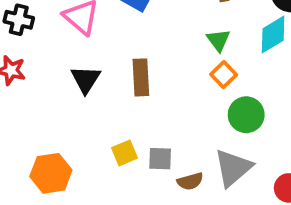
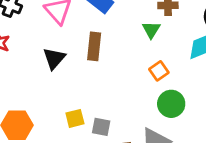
green triangle: (218, 40) -> (151, 30), moved
brown rectangle: (141, 77) -> (94, 46), moved

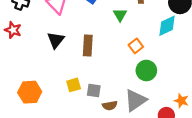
green triangle: (151, 30) -> (120, 15), moved
brown rectangle: (94, 46) -> (88, 46), moved

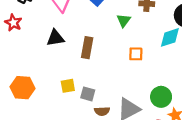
black triangle: (56, 40) -> (55, 38), turned 36
orange square: (136, 46) -> (136, 54), turned 32
green circle: (146, 70) -> (161, 97), moved

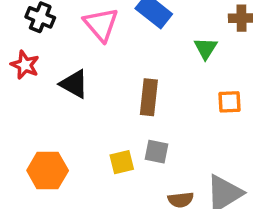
black triangle: (55, 38) -> (74, 84), moved, turned 42
gray square: (88, 94) -> (157, 152), moved

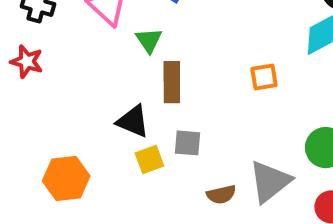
green triangle: (206, 48) -> (149, 40), moved
black triangle: (74, 84) -> (133, 121), moved

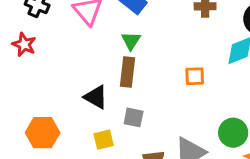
green triangle: (149, 40) -> (131, 41), moved
yellow square: (149, 159) -> (104, 140), moved

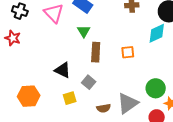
brown rectangle: (127, 72) -> (96, 52), moved
gray square: (134, 117) -> (89, 82), turned 32

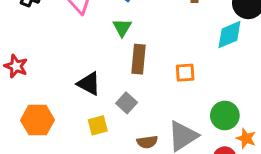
red star: (13, 38) -> (16, 66), moved
orange square: (128, 52) -> (185, 73), moved

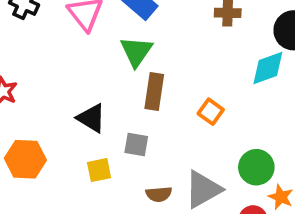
green triangle: (122, 28) -> (136, 51), size x1.4
orange square: (185, 73) -> (211, 112), turned 36
gray square: (127, 103) -> (136, 144), turned -36

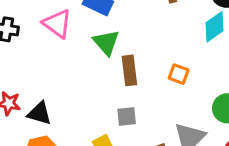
black triangle: (91, 118) -> (39, 113), moved

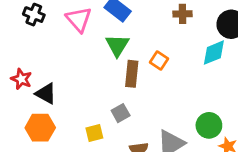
orange square: (179, 74) -> (159, 61), moved
gray square: (127, 117) -> (121, 113), turned -36

